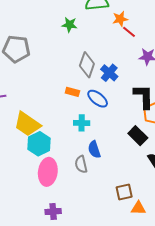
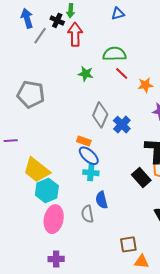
orange star: (120, 19) -> (145, 85), moved
red line: (129, 32) -> (122, 74), moved
blue ellipse: (98, 99) -> (89, 156), moved
black rectangle: (138, 136) -> (141, 177), moved

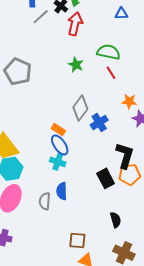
orange star: (145, 85) -> (129, 101), moved

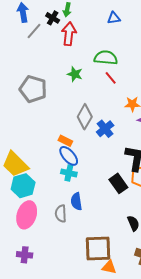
gray pentagon: (18, 72) -> (33, 89), moved
brown square: (77, 240) -> (98, 249), size x1.6

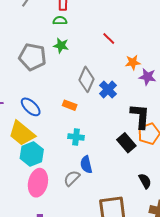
green semicircle: (106, 58) -> (60, 21), moved, size x0.6
green star: (75, 74) -> (61, 46), moved
blue ellipse: (69, 156) -> (31, 107), moved
gray semicircle: (61, 214) -> (72, 178), turned 54

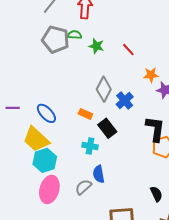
green semicircle: (60, 21) -> (75, 35), moved
green star: (61, 46) -> (96, 46), moved
gray pentagon: (32, 57) -> (55, 40), moved
black rectangle: (126, 143) -> (107, 128), moved

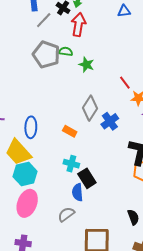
red line: (128, 50) -> (125, 83), moved
blue ellipse: (46, 113) -> (31, 127), turned 40
black rectangle: (107, 128) -> (87, 178), moved
gray semicircle: (83, 187) -> (66, 214), moved

